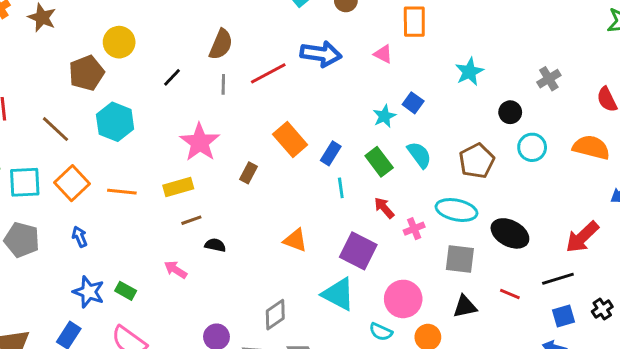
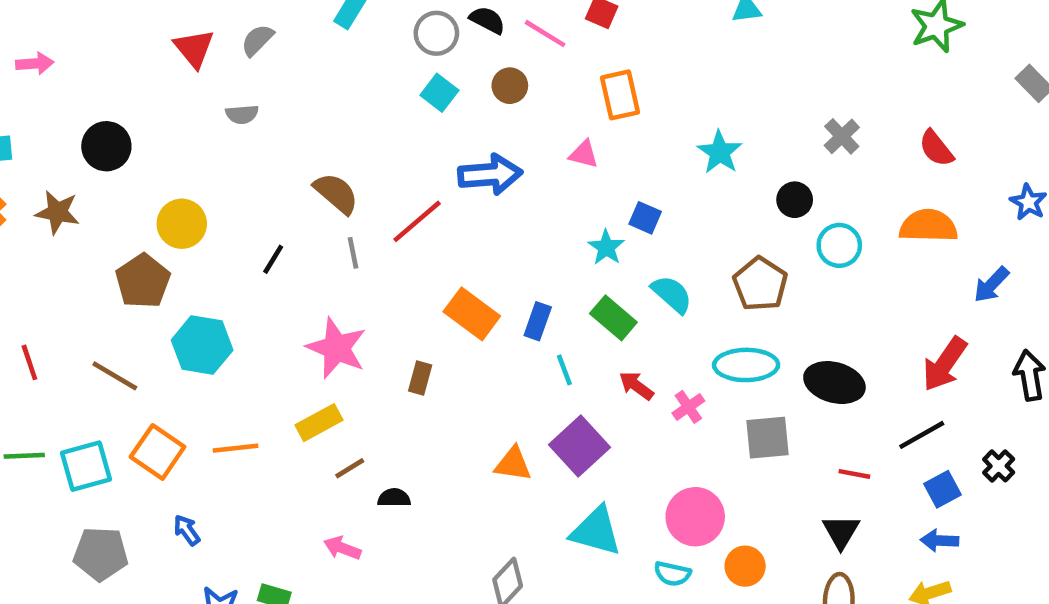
brown semicircle: (221, 44) -> (336, 193), turned -60
purple square: (358, 251) -> (579, 446), moved, turned 33
black triangle: (465, 307) -> (841, 532), moved, turned -35

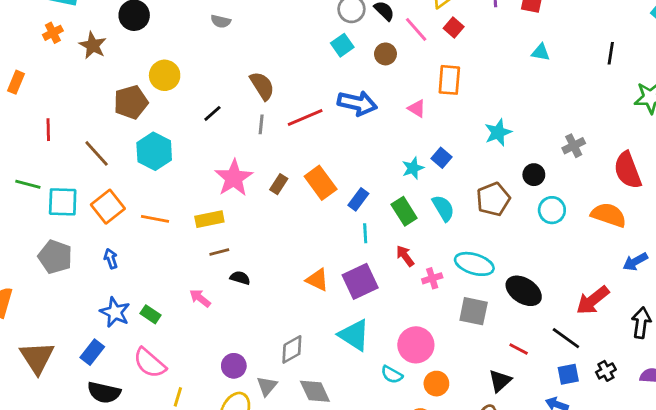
red semicircle: (936, 148) -> (628, 170), size x1.5
brown pentagon: (760, 284) -> (493, 199), moved
brown rectangle: (420, 378) -> (279, 184), moved
black line: (922, 435) -> (566, 338), turned 48

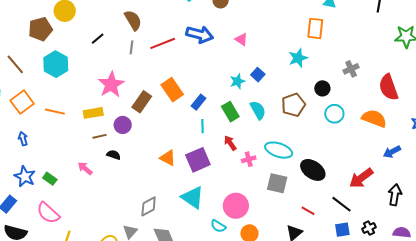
orange rectangle: (449, 80) -> (315, 28), moved
brown rectangle: (279, 184) -> (142, 102), moved, size x1.5
purple circle: (234, 366) -> (123, 125), moved

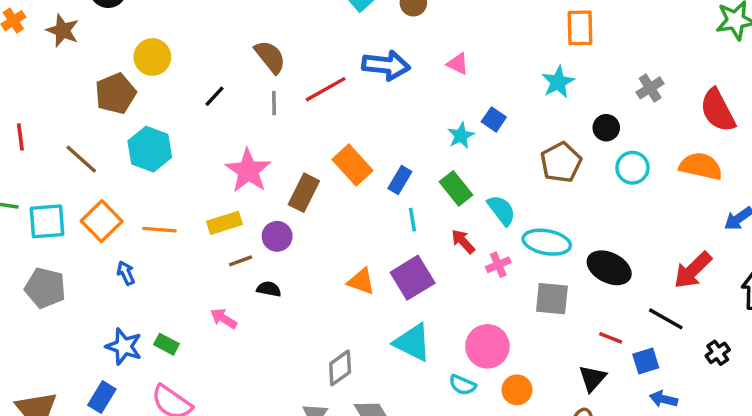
cyan semicircle: (258, 110) -> (501, 210), moved
blue arrow: (23, 139) -> (126, 273), moved
blue square: (342, 230) -> (646, 361), moved

